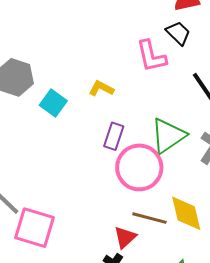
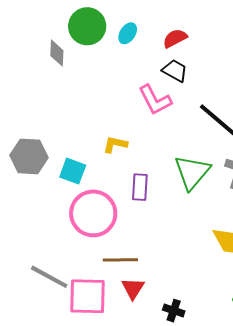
pink circle: (139, 167) -> (93, 213), moved
brown line: (149, 218) -> (120, 260), moved
red triangle: (125, 237) -> (133, 288), moved

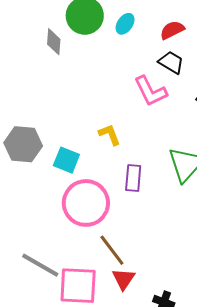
yellow L-shape: (115, 144) -> (110, 135), turned 55
brown line: (120, 260) -> (112, 250), turned 52

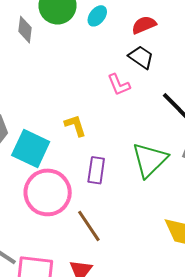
pink L-shape: (151, 91) -> (119, 85), size x0.7
cyan square: (66, 160) -> (31, 148), size x1.4
brown line: (112, 250) -> (89, 226), moved

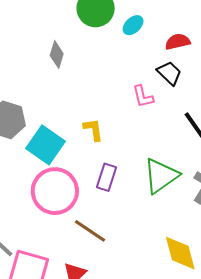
gray diamond: (25, 30) -> (57, 55), moved
brown line: (89, 226) -> (90, 231), turned -32

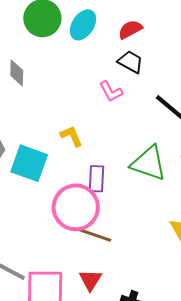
cyan ellipse: (133, 25) -> (83, 25), size x1.4
green triangle: (161, 176) -> (149, 163), turned -51
pink circle: (55, 191) -> (76, 207), moved

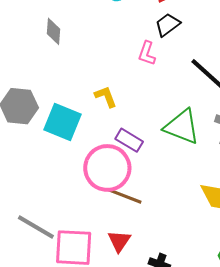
black trapezoid: (130, 62) -> (168, 25), turned -68
pink L-shape: (111, 91) -> (147, 53), turned 45
purple rectangle: (96, 179) -> (129, 140), turned -64

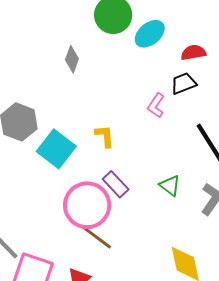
green triangle: (182, 127) -> (170, 186), size x0.6

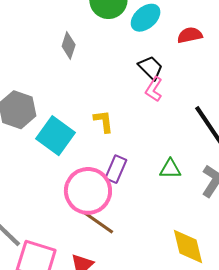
black trapezoid: (184, 83) -> (150, 68), moved, turned 68
purple rectangle: (116, 184) -> (116, 169), turned 68
green triangle: (170, 186) -> (170, 169), turned -35

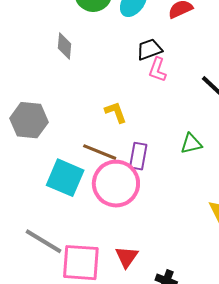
black trapezoid: (150, 68) -> (149, 49), turned -52
cyan square: (56, 136) -> (65, 178), moved
brown line: (98, 222) -> (100, 152), moved

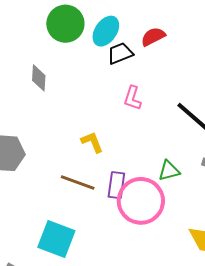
black trapezoid: (149, 49) -> (120, 53), moved
cyan square: (65, 178) -> (56, 239), moved
pink circle: (116, 184) -> (141, 201), moved

